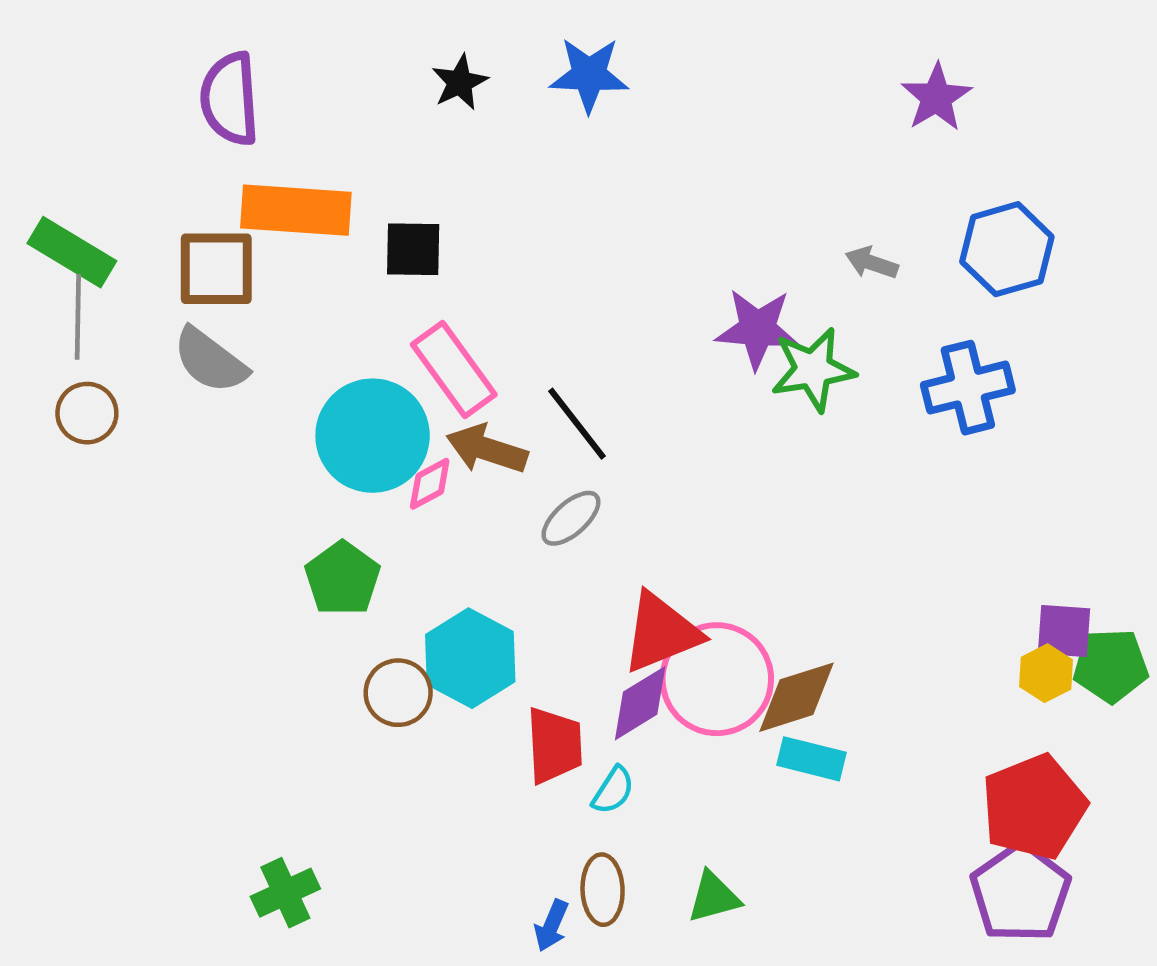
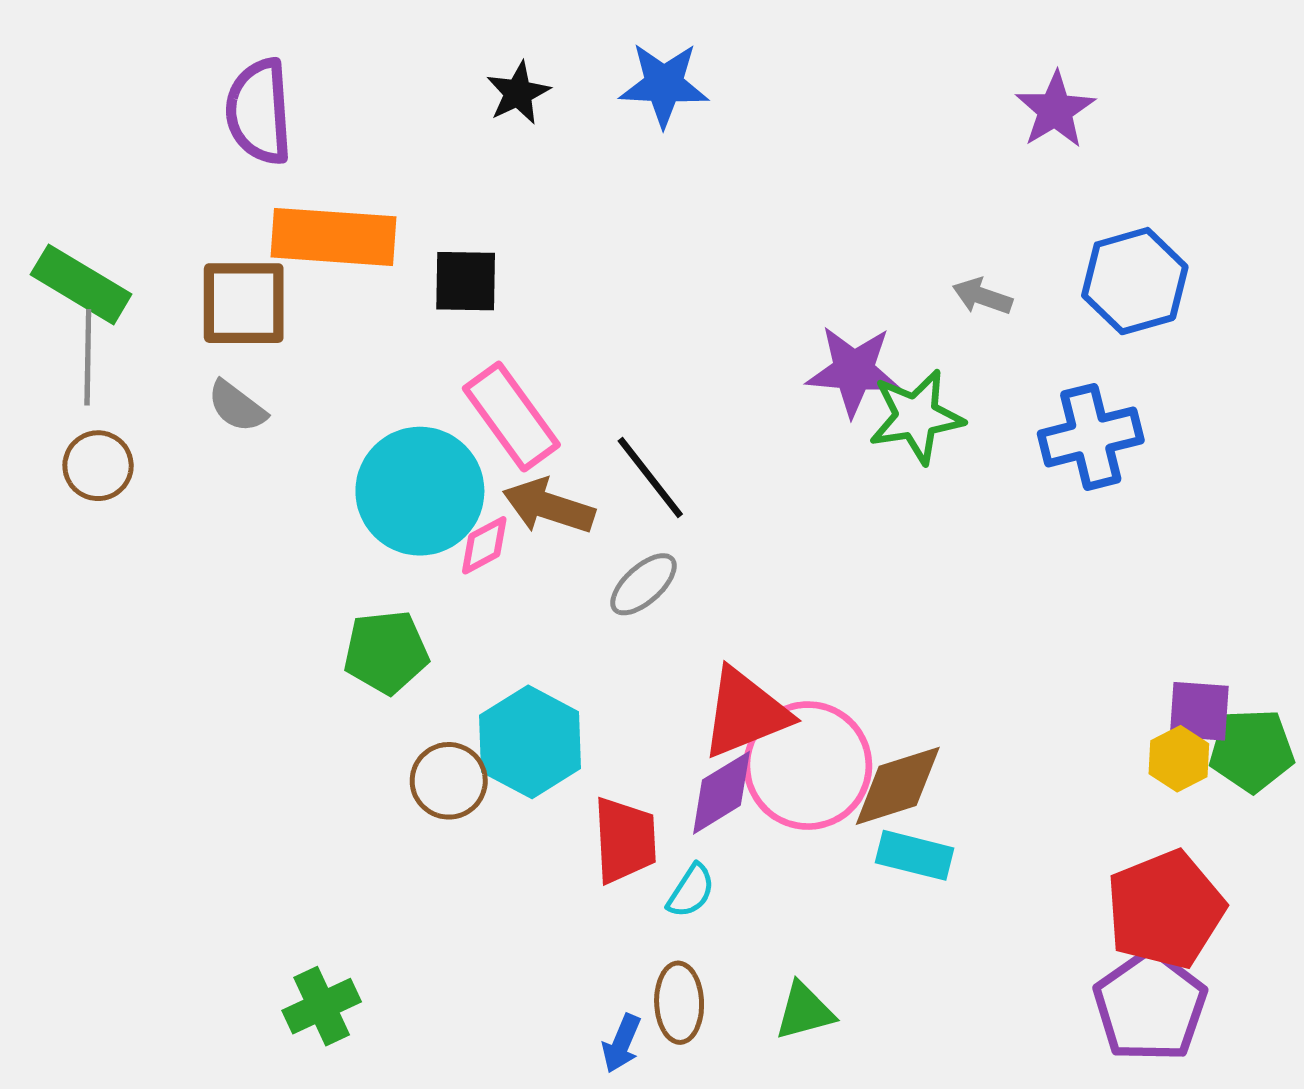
gray semicircle: (210, 360) -> (237, 406), size x0.7
green pentagon: (342, 578) -> (386, 652), turned 30

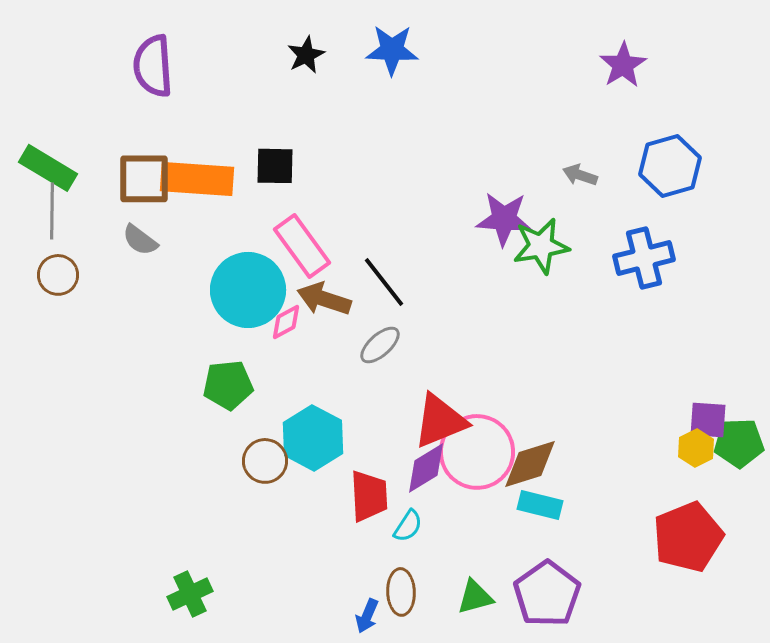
orange rectangle: (334, 237) -> (197, 179), moved
purple pentagon: (1150, 1006) -> (547, 594), moved

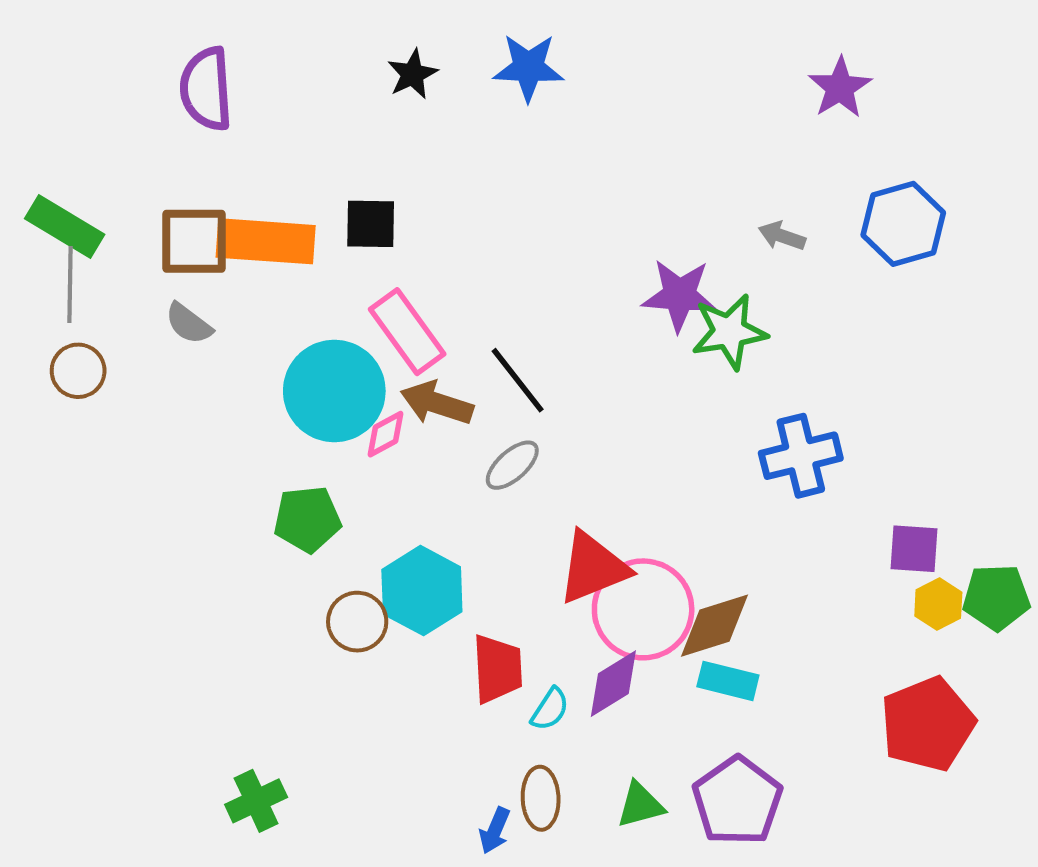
blue cross: (644, 258) -> (801, 456), moved
purple square: (708, 420) -> (914, 549), moved
purple diamond: (426, 468) -> (613, 684), moved

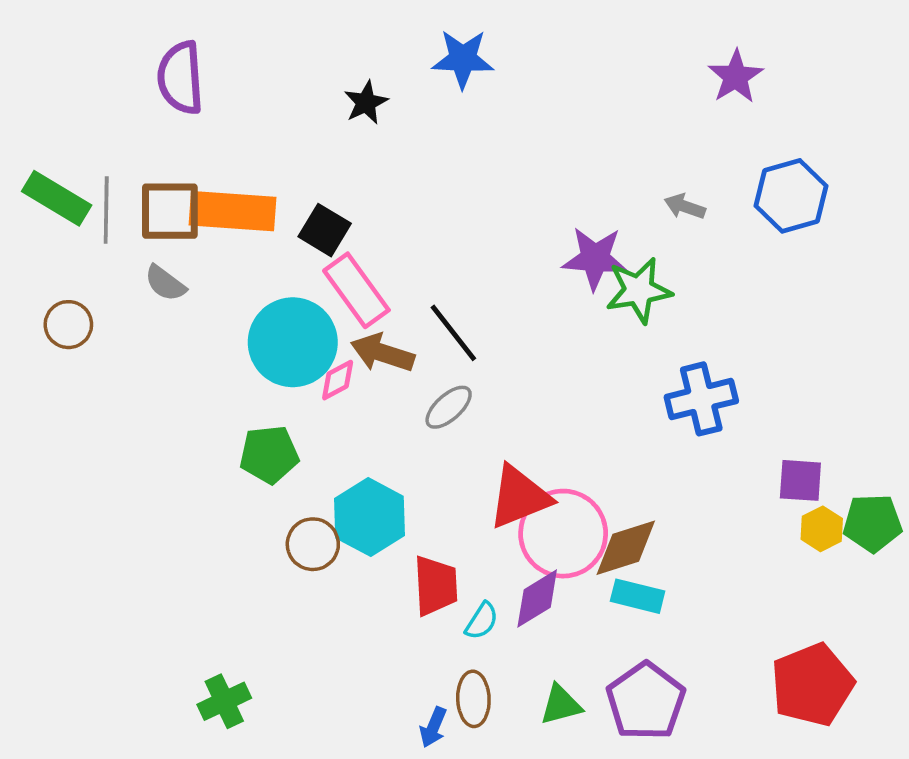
black star: (412, 74) -> (366, 103), moved
black square: (371, 224) -> (325, 230), moved, turned 30
gray line: (70, 284) -> (106, 210), moved
red pentagon: (928, 724) -> (812, 685), moved

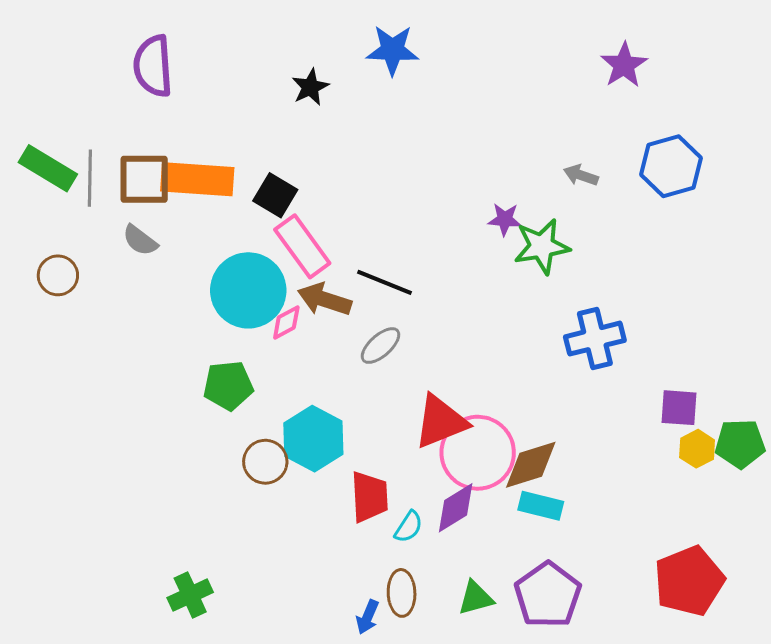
purple star: (595, 258) -> (505, 219), size x0.6
black line: (453, 333) -> (384, 282), turned -30

